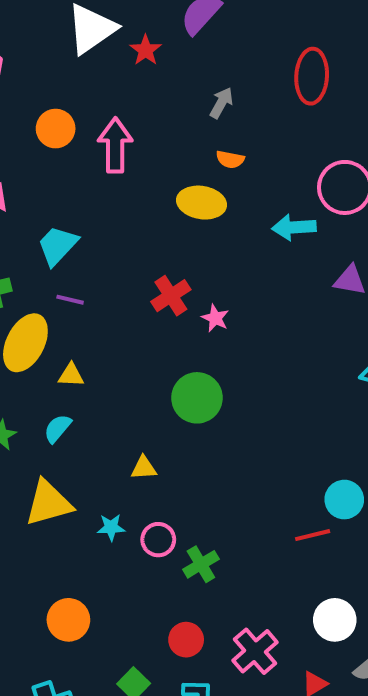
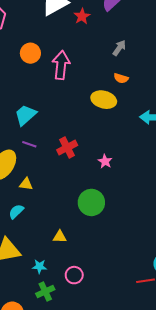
red cross: (171, 296) -> (67, 148), moved
pink circle: (158, 540) -> (74, 275), moved
green cross: (201, 564) -> (45, 291), moved

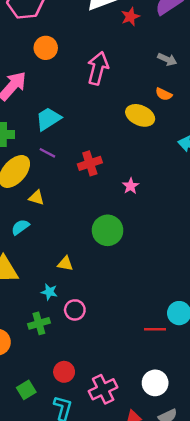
gray arrow: (119, 48) -> (167, 59), turned 70
orange circle: (30, 53) -> (46, 48), moved
cyan star: (39, 266) -> (49, 292), moved

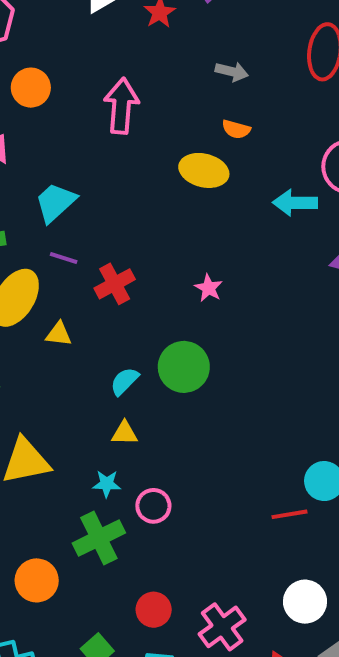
red cross: (90, 163) -> (115, 284), moved
cyan semicircle: (20, 227) -> (124, 381), moved
green cross: (39, 323) -> (99, 538), size x1.4

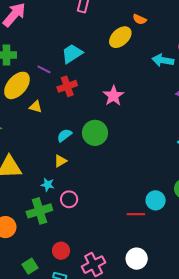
yellow ellipse: (204, 170) -> (120, 37), turned -65
cyan trapezoid: (55, 202) -> (72, 54), moved
pink star: (209, 288) -> (113, 96), size x1.5
yellow triangle: (125, 433) -> (60, 161), turned -40

